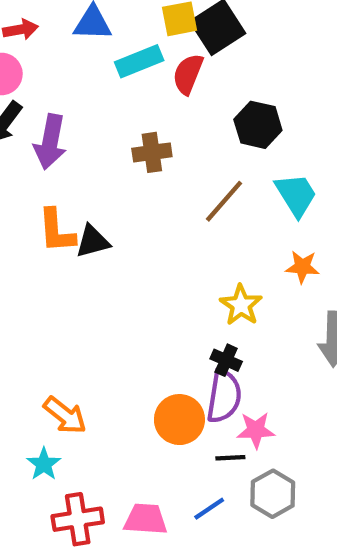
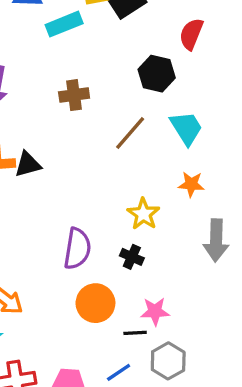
red semicircle: (188, 74) -> (191, 34), moved
purple semicircle: (224, 396) -> (77, 249), moved

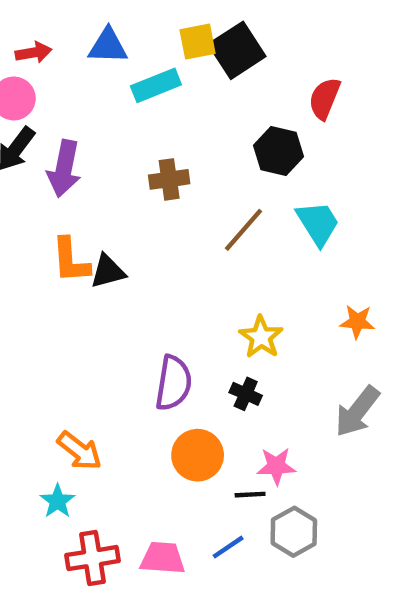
orange star: (191, 184) -> (357, 322), moved
gray arrow: (216, 240) -> (357, 411), moved, turned 36

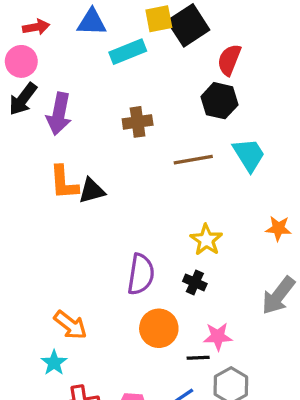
red semicircle: (324, 98) -> (229, 60), moved
brown line: (244, 230) -> (193, 160), turned 39

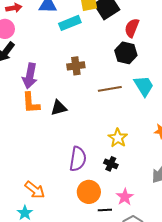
purple arrow: (59, 114) -> (30, 76), moved
black triangle: (92, 191) -> (59, 108), moved
pink star: (218, 336) -> (125, 197), turned -30
black line: (198, 358) -> (105, 210), moved

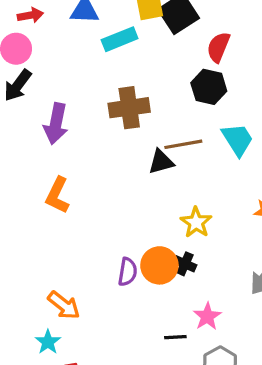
brown cross: (76, 66) -> (129, 108), size x1.4
orange L-shape: (31, 103) -> (57, 195), moved, turned 30
black triangle: (59, 108) -> (161, 162), moved
purple semicircle: (78, 159) -> (128, 272), moved, size x0.7
orange circle: (89, 192) -> (159, 265), moved

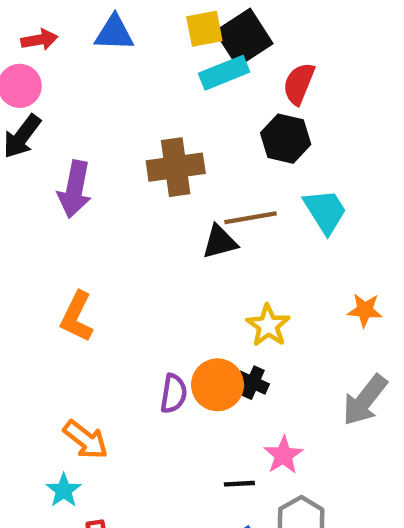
cyan rectangle: (120, 39) -> (224, 73), moved
orange L-shape: (57, 195) -> (77, 317), moved

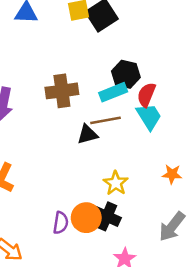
cyan rectangle: (224, 73) -> (113, 92), moved
red semicircle: (299, 84) -> (146, 95), moved
black cross: (253, 383) -> (107, 216), size x1.5

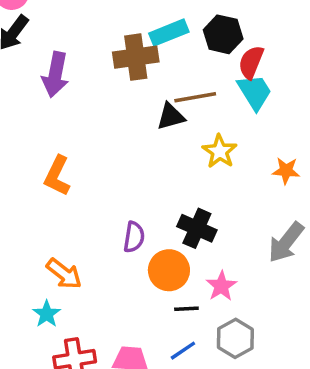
cyan rectangle: (113, 92) -> (169, 33), moved
yellow star: (116, 183) -> (220, 151), moved
orange circle: (86, 218) -> (169, 270), moved

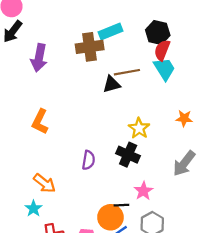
black hexagon: (223, 34) -> (158, 33), moved
yellow star: (220, 151) -> (139, 128), moved
orange circle: (169, 270) -> (110, 217), moved

